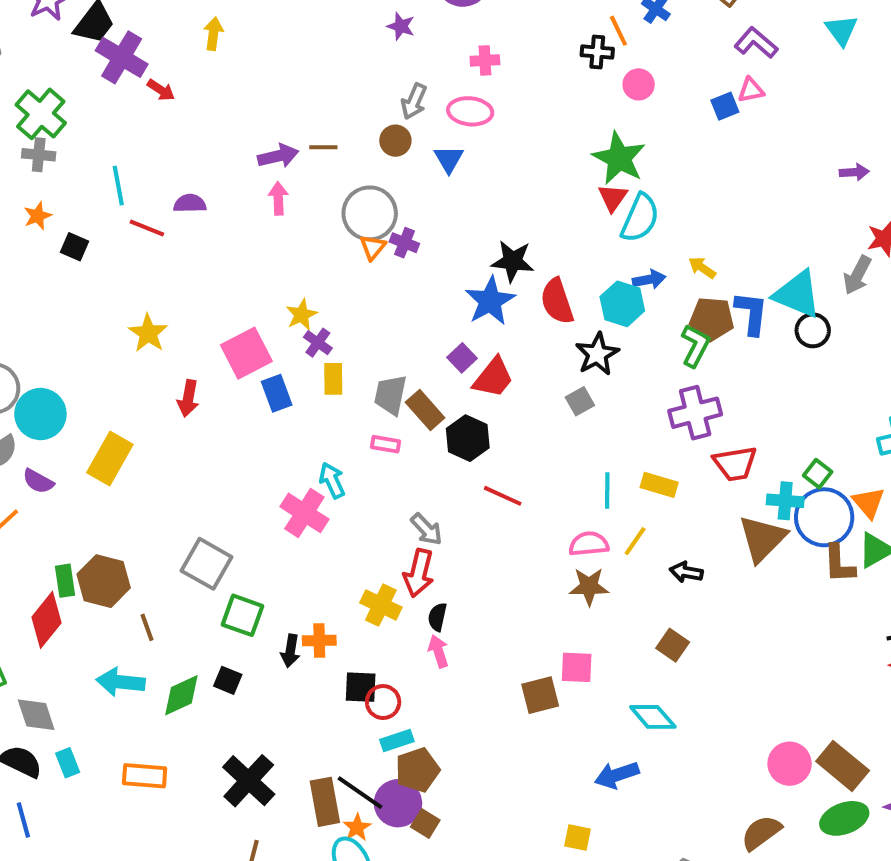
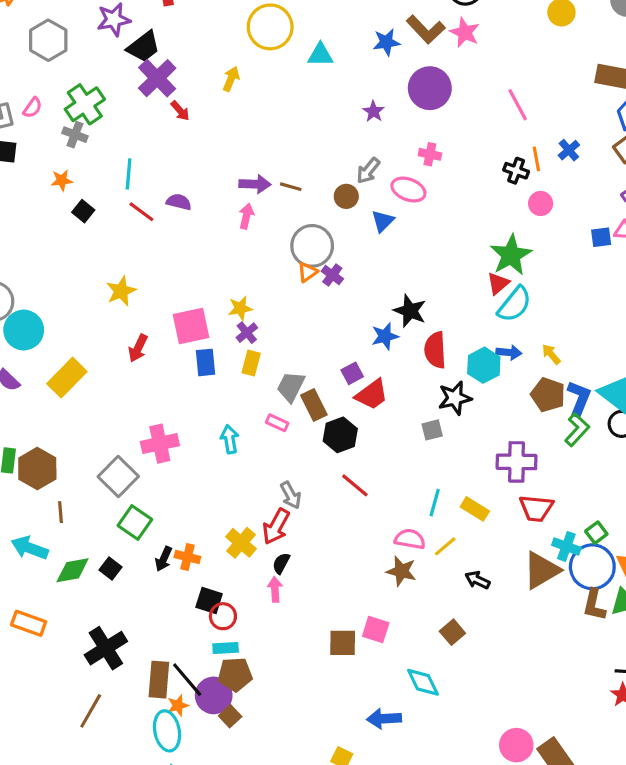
blue star: (490, 301) -> (385, 336), size x0.7
green L-shape: (695, 346) -> (577, 430), moved
pink cross: (304, 513) -> (160, 444), moved, turned 30

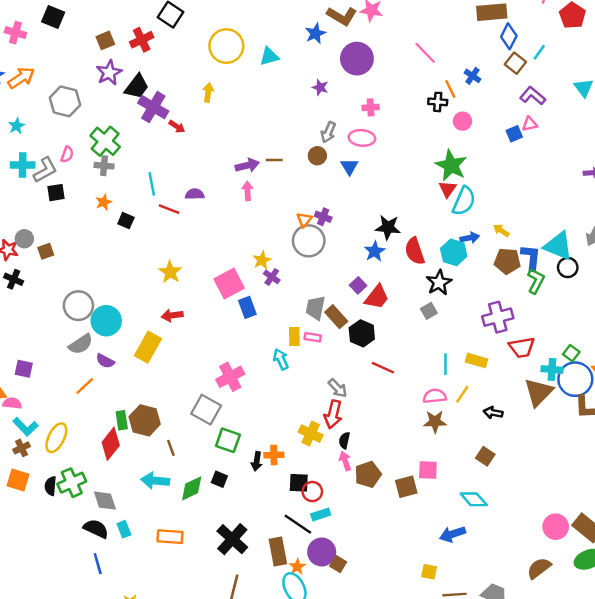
gray circle: (312, 246) -> (309, 241), moved
red arrow: (138, 348) -> (172, 315), moved, turned 72
yellow rectangle: (251, 363) -> (294, 337), moved
brown pentagon: (235, 674) -> (368, 474), moved
black line: (187, 680) -> (298, 524), moved

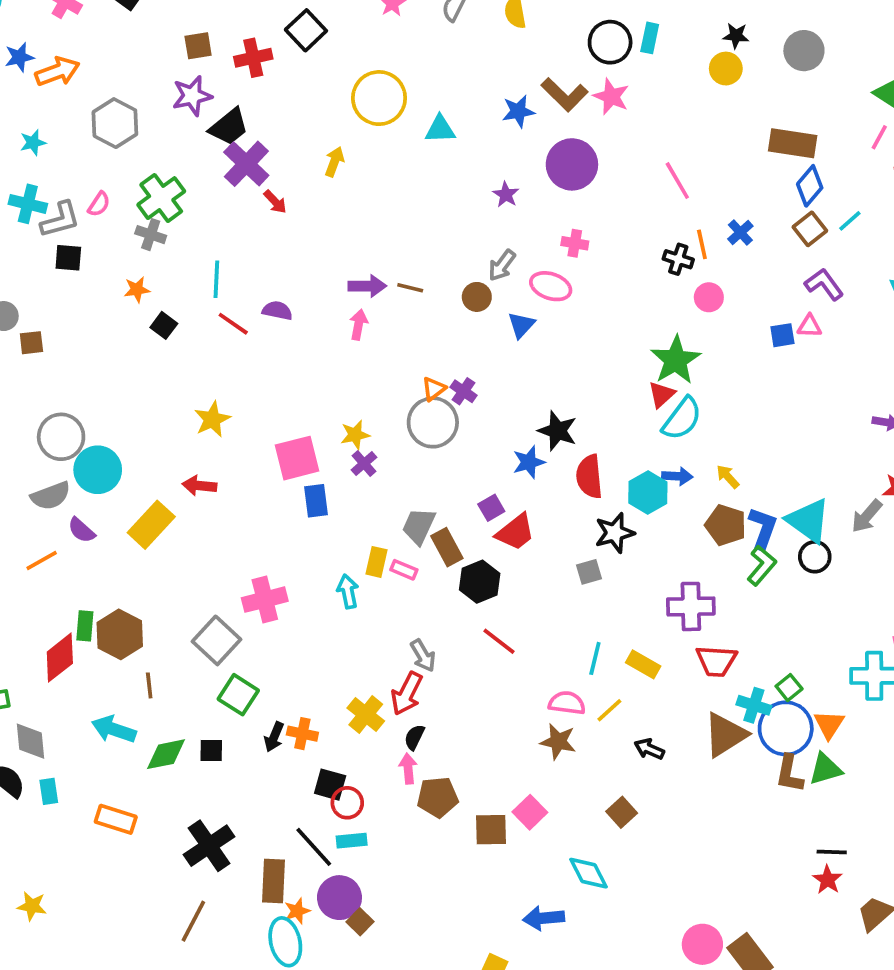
pink square: (428, 470) -> (530, 812), turned 30
black square: (219, 479) -> (211, 750), turned -35

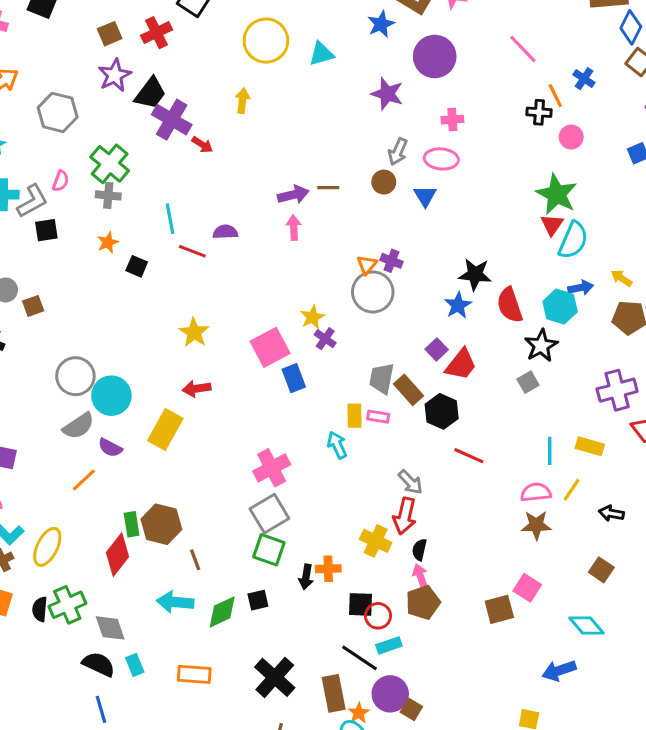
purple star: (506, 195) -> (387, 94), size x1.5
gray square: (217, 640) -> (269, 514), moved, turned 30
brown pentagon: (438, 797) -> (423, 602), moved

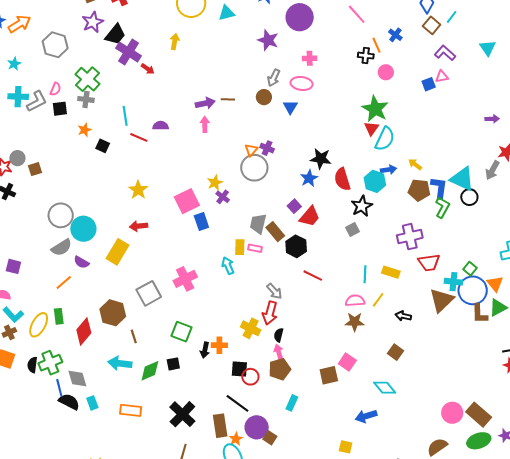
black square: (46, 230) -> (60, 109), moved
gray square: (269, 514) -> (149, 293), moved
green rectangle: (132, 524) -> (59, 316), moved
cyan rectangle: (389, 645) -> (292, 403), moved, turned -49
blue line: (101, 709) -> (59, 388), moved

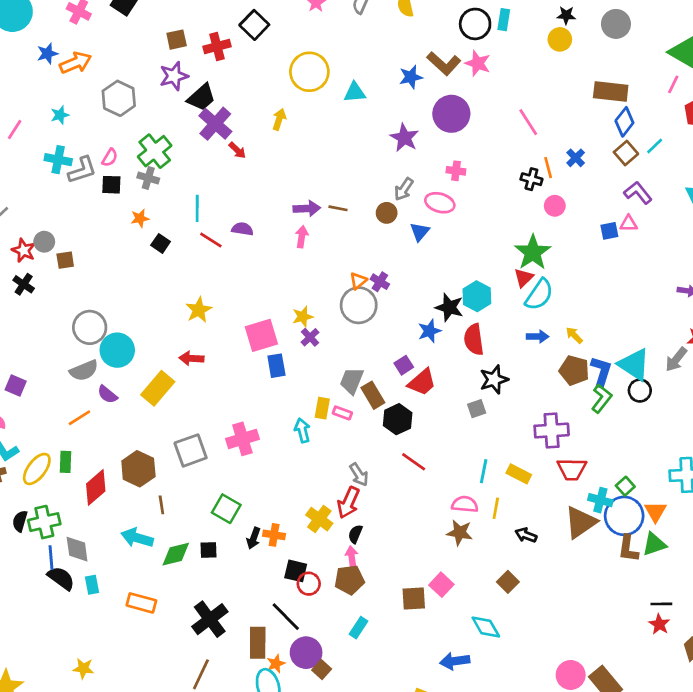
cyan hexagon: (375, 181) -> (477, 296), moved
yellow line: (378, 300) -> (496, 508), turned -35

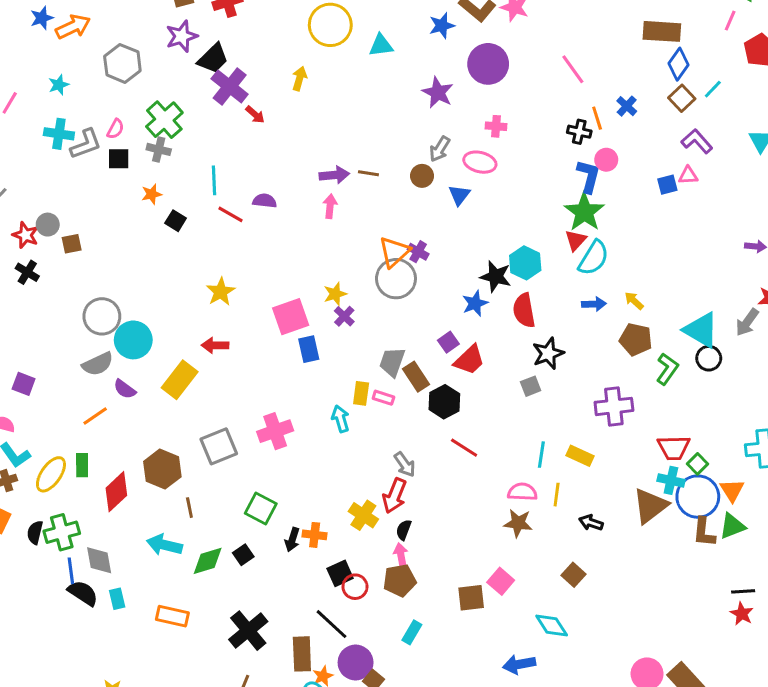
orange triangle: (358, 281) -> (394, 252), size x1.6
blue L-shape: (601, 371) -> (589, 176), moved
red trapezoid: (572, 469) -> (674, 448), moved
black square: (208, 550) -> (243, 555), turned -30
black square: (296, 571) -> (340, 573), turned -35

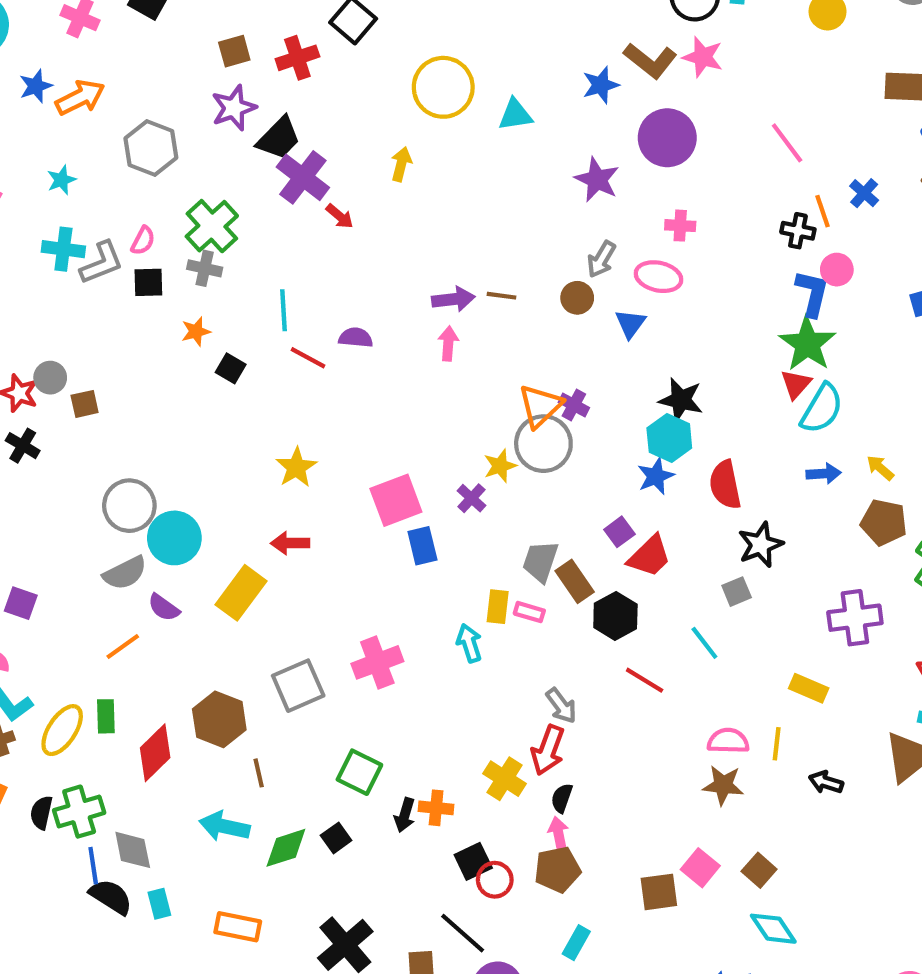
cyan hexagon: (525, 263) -> (669, 438), moved
black star: (496, 276) -> (681, 400), moved
yellow star: (335, 294) -> (500, 466), moved
cyan line: (541, 455) -> (704, 643), moved, turned -45
brown square: (573, 575) -> (759, 870), moved

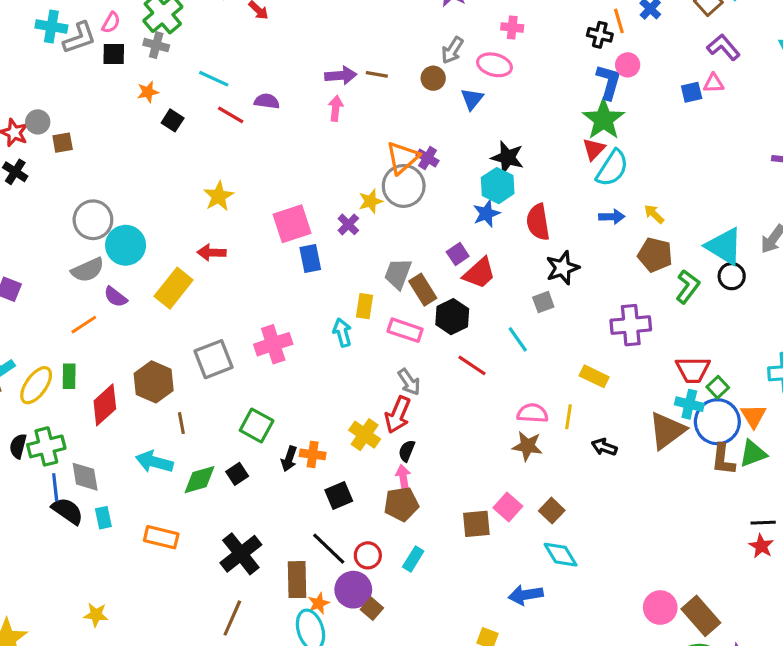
cyan line: (284, 310) -> (214, 79), turned -64
pink rectangle: (529, 612) -> (405, 330), moved, size x1.5
red circle: (495, 880) -> (368, 555), moved

